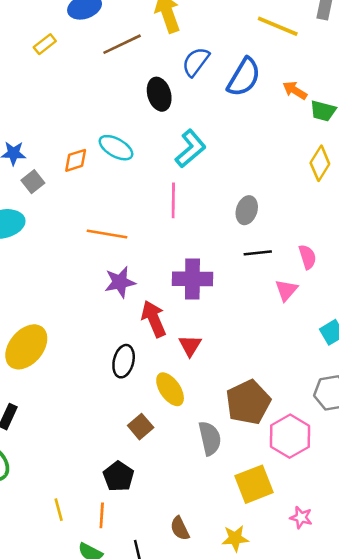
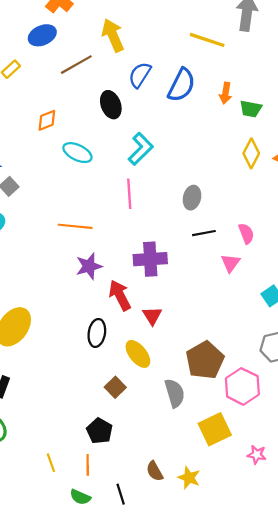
orange arrow: (295, 90) -> (226, 93), turned -108
orange diamond: (76, 160) -> (47, 120), moved
yellow star: (235, 538) -> (189, 478), moved, turned 30

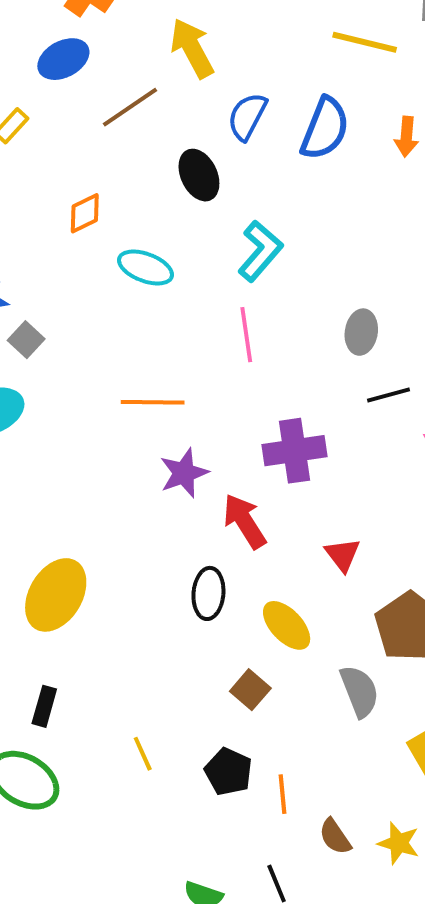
red triangle: (152, 316) -> (343, 555), moved
yellow line: (51, 463) -> (143, 754), moved
orange line: (88, 465) -> (282, 794), moved

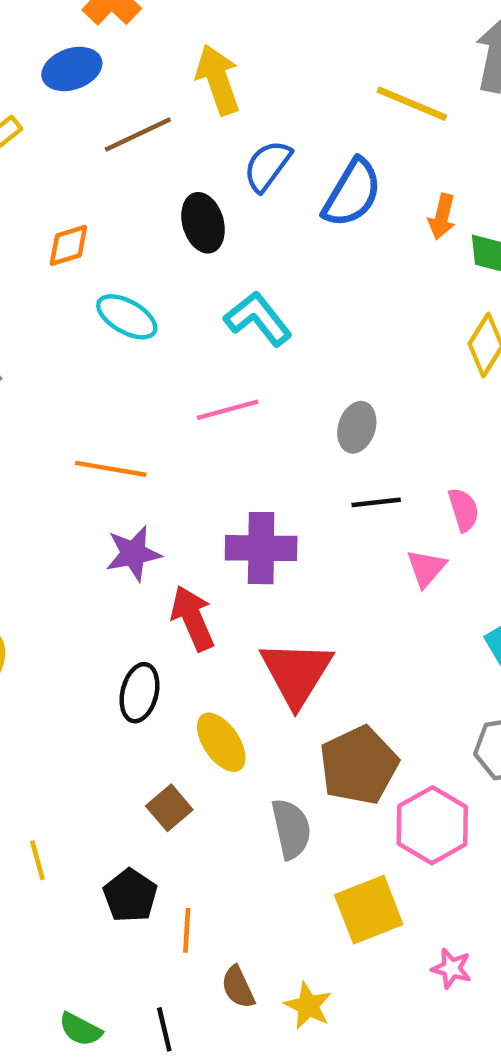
cyan L-shape: (260, 251) -> (258, 319), turned -88
pink line: (246, 335) -> (228, 410), turned 74
red triangle: (343, 555) -> (296, 673), size x1.8

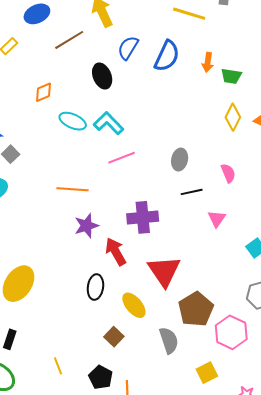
cyan L-shape: (258, 319) -> (109, 123), moved
pink semicircle: (464, 510) -> (228, 173), moved
yellow square: (369, 910) -> (207, 373), size x0.7

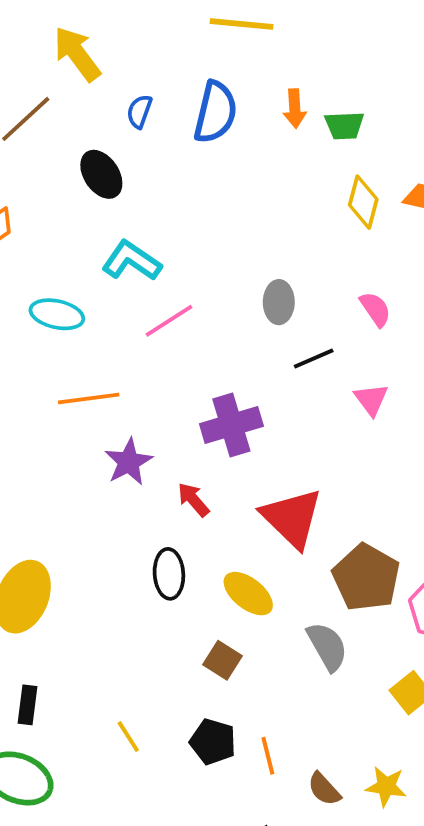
blue semicircle: (128, 48) -> (139, 111), size x0.7
cyan ellipse: (73, 121) -> (57, 314), moved
red arrow: (116, 252) -> (193, 500), size x0.7

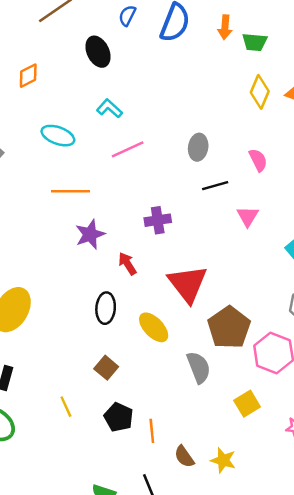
cyan L-shape: (132, 261) -> (109, 108), size x0.7
purple cross: (231, 425) -> (158, 220), size x0.7
brown square: (222, 660) -> (106, 368), moved

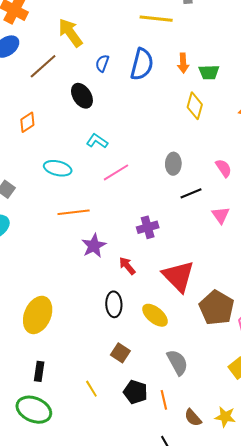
yellow diamond: (260, 92) -> (195, 106), moved
gray semicircle: (199, 367) -> (177, 362), moved

